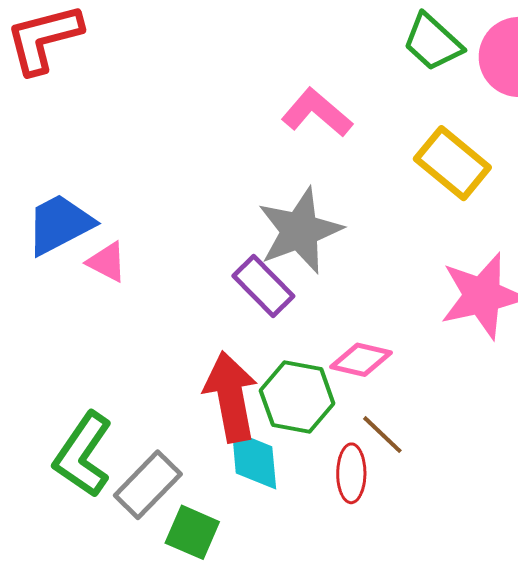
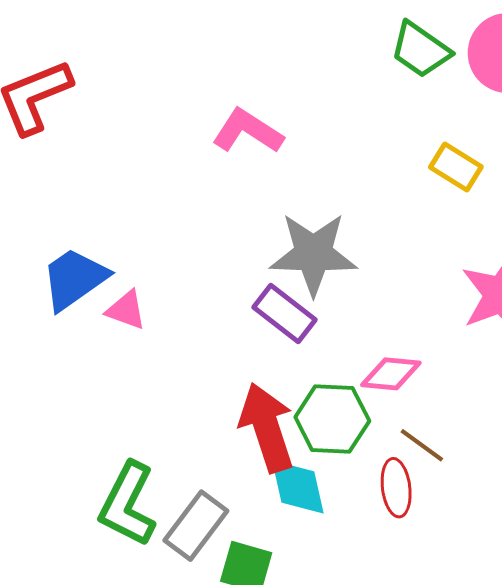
pink L-shape: (317, 113) -> (248, 131), moved
yellow rectangle: (452, 163) -> (456, 167), size x0.7
gray star: (300, 231) -> (313, 254), turned 30

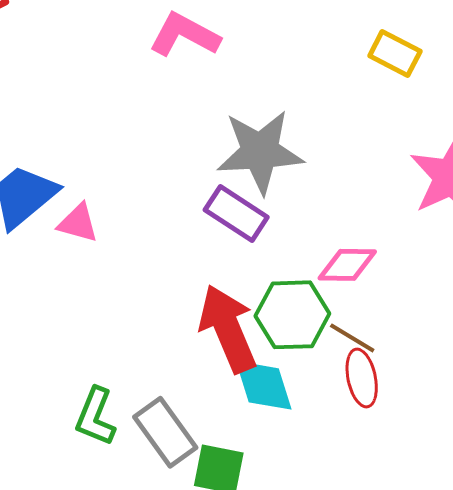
brown line: (422, 445) -> (352, 338), moved
green L-shape: (128, 504) -> (95, 416), size x0.7
gray rectangle: (196, 526) -> (165, 432), turned -68

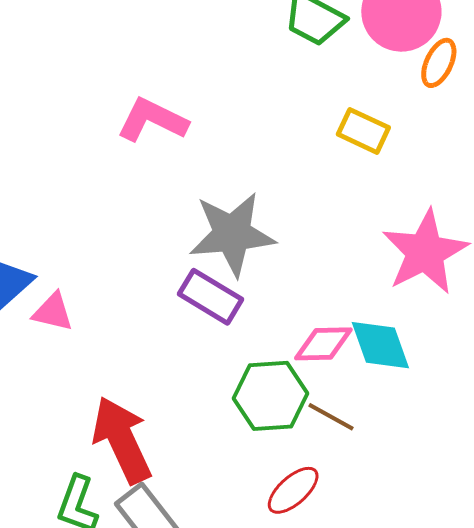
red arrow: (228, 329) -> (122, 440), moved
red ellipse: (362, 378) -> (293, 490), moved, turned 62
cyan diamond: (264, 385) -> (380, 345), moved

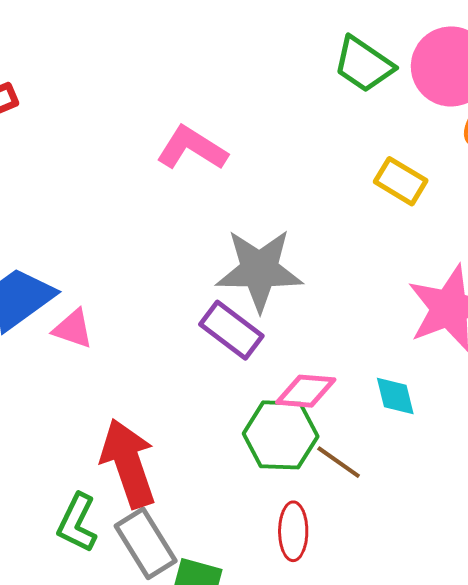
pink diamond: (323, 344) -> (306, 391), moved
cyan diamond: (380, 345) -> (395, 396), size x0.7
red ellipse: (293, 490) -> (293, 531), turned -54

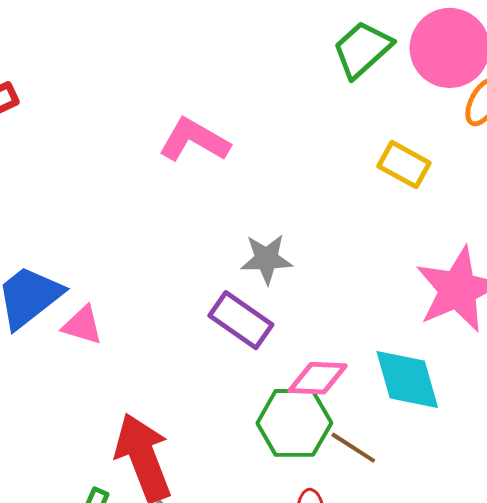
green trapezoid: (364, 64) -> (362, 49), turned 106
gray star: (259, 270) -> (266, 259), size x0.6
cyan diamond: (395, 396) -> (407, 379), size x1.6

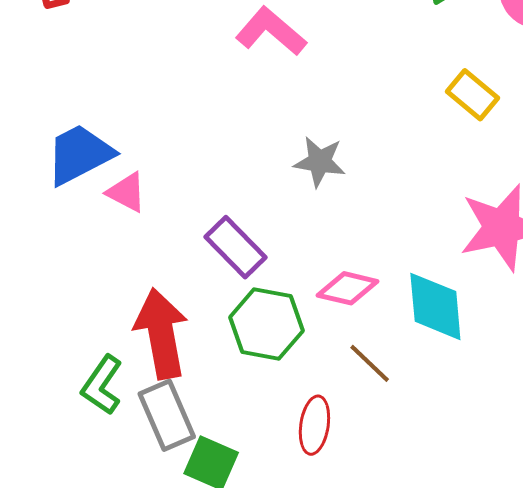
purple rectangle: (241, 320) -> (235, 247), moved
green hexagon: (294, 423) -> (266, 324), moved

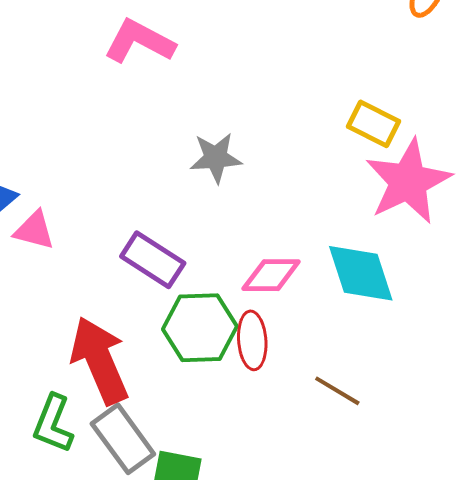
yellow rectangle: (472, 95) -> (374, 124), moved
brown line: (370, 363) -> (337, 391), moved
red ellipse: (314, 425) -> (252, 340), moved

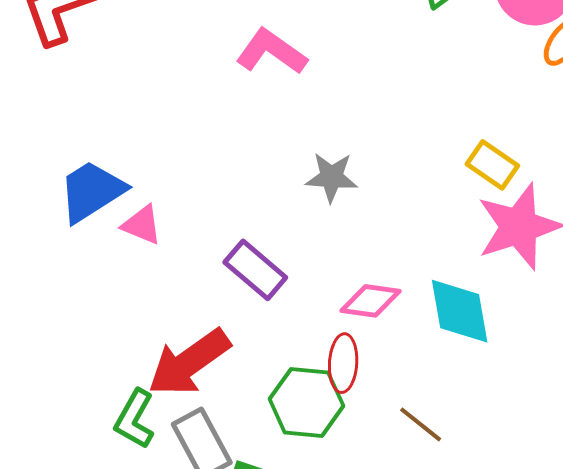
green hexagon: (200, 328) -> (306, 402), moved
red arrow: (100, 360) -> (189, 362), turned -110

